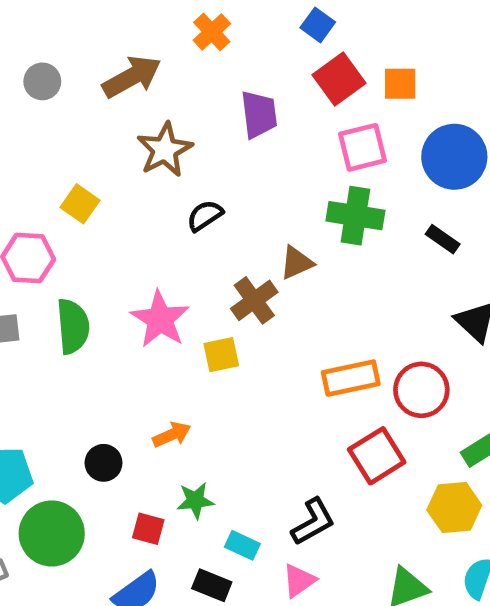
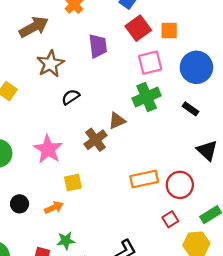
green cross: (355, 216) -> (147, 97), turned -32
yellow square: (221, 355) -> (73, 182), moved
red square: (377, 456) -> (170, 219), moved, size x0.6
black circle: (104, 463) -> (20, 204), moved

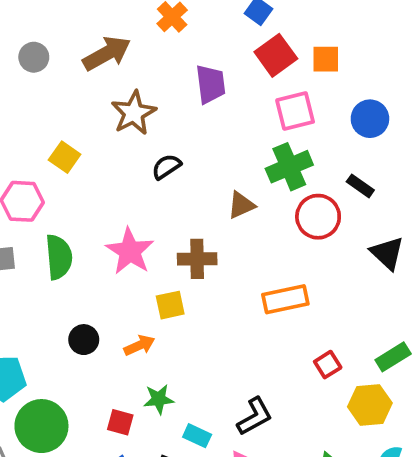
blue circle: (196, 67) -> (370, 119), size x0.7
brown cross: (96, 140) -> (197, 259), moved, turned 35
red circle: (180, 185) -> (318, 217), moved

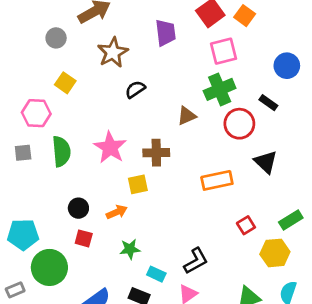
gray circle: (34, 57) -> (56, 38), moved
orange square: (326, 59) -> (245, 16), turned 36
blue circle: (370, 119) -> (287, 66), moved
black triangle: (387, 253) -> (266, 162), moved
red square: (120, 422) -> (84, 238), moved

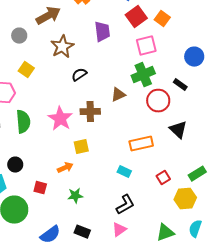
brown cross: (156, 153) -> (90, 112), moved
black circle: (78, 208) -> (15, 165), moved
cyan rectangle: (156, 274) -> (124, 172), moved

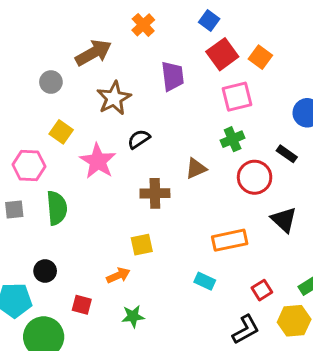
green cross: (143, 75) -> (233, 139), size x0.7
pink star: (60, 119) -> (98, 161), moved
black L-shape: (125, 205) -> (246, 330), moved

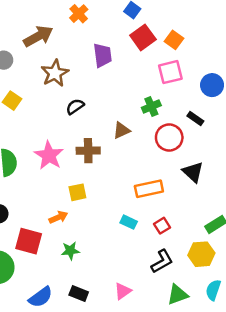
pink square: (237, 97) -> (170, 72), moved
pink star: (98, 161) -> (49, 155), moved
red square: (262, 290) -> (162, 226), moved
red square: (82, 305) -> (29, 241), size x1.6

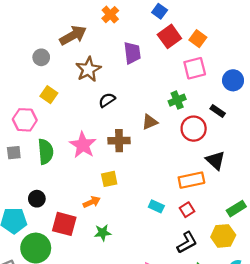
orange rectangle: (149, 189) -> (191, 180), moved

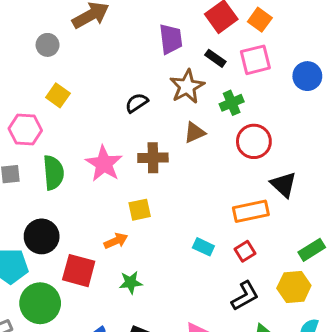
brown star: (88, 69) -> (187, 86), moved
black rectangle: (218, 111) -> (215, 58), moved
black circle: (37, 199) -> (42, 236), size x1.5

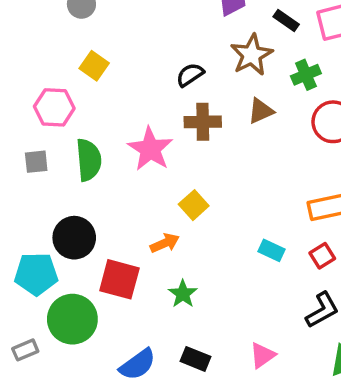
brown cross: (153, 158) -> (203, 122), moved
yellow square: (140, 210) -> (194, 205), turned -30
green star: (131, 282) -> (183, 294), turned -30

